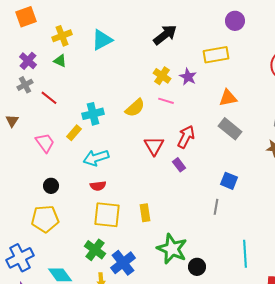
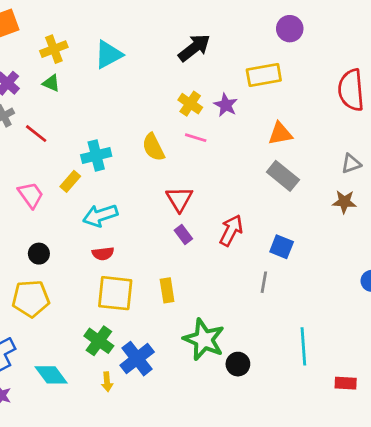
yellow semicircle: (135, 108) -> (153, 147), turned 105
red arrow: (186, 137) -> (231, 230), moved
purple rectangle: (179, 165) -> (183, 235), moved

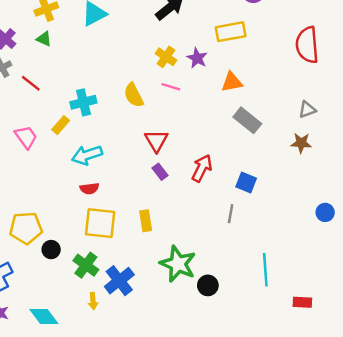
orange triangle: (280, 134) -> (232, 82), moved
black circle: (39, 254) -> (51, 250), moved
cyan diamond: (51, 375) -> (44, 317), moved

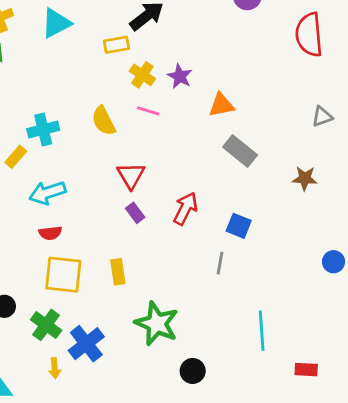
yellow rectangle: (231, 32) -> (116, 45), moved, size x0.7
red semicircle: (307, 45) -> (309, 35), moved
gray triangle: (307, 110) -> (322, 117), moved
black circle: (208, 285) -> (193, 371), moved

